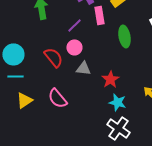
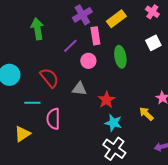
pink circle: (74, 47) -> (88, 61), moved
cyan line: (15, 76) -> (32, 103), moved
pink semicircle: (57, 98) -> (53, 119), turned 40
yellow triangle: (24, 100) -> (22, 134), moved

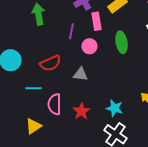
purple line: (70, 46) -> (71, 31), turned -35
red semicircle: (49, 78) -> (50, 63), turned 105
red star: (106, 100) -> (81, 111), moved
yellow triangle: (22, 134) -> (33, 126), moved

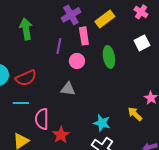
red semicircle: (50, 63) -> (26, 78), moved
red star: (81, 111) -> (61, 135), moved

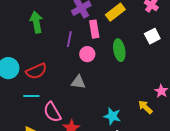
pink semicircle: (42, 119) -> (52, 112), turned -30

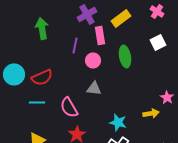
gray triangle: (78, 82) -> (94, 88), moved
yellow arrow: (145, 107) -> (151, 113), turned 126
pink semicircle: (52, 112) -> (69, 107), moved

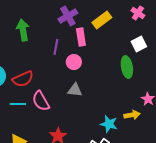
green ellipse: (125, 56) -> (127, 67), moved
pink semicircle: (69, 107) -> (41, 101), moved
cyan star: (118, 122) -> (109, 124), moved

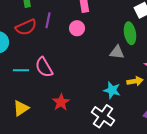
purple line: (56, 47) -> (48, 20), moved
red semicircle: (23, 79) -> (26, 27), moved
gray triangle: (75, 90) -> (117, 52), moved

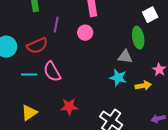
red semicircle: (26, 27) -> (37, 46), moved
cyan star: (112, 90) -> (118, 78), moved
red star: (61, 102) -> (69, 107), turned 30

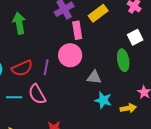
purple line: (56, 25) -> (46, 67), moved
pink circle: (85, 33) -> (70, 55), size x1.5
gray triangle: (125, 57) -> (94, 77), moved

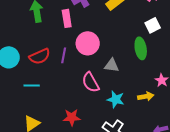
pink rectangle: (77, 30) -> (67, 18), moved
pink semicircle: (37, 94) -> (91, 82), moved
cyan star: (103, 100) -> (116, 99), moved

